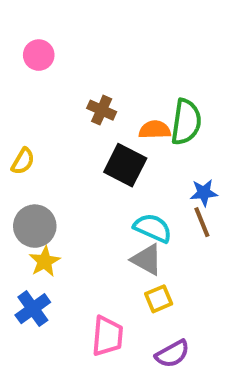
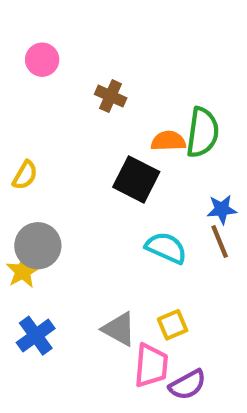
brown cross: (102, 110) -> (111, 96), moved
gray triangle: (147, 259) -> (119, 329), moved
yellow star: (45, 261) -> (23, 271), moved
pink trapezoid: (108, 336) -> (151, 365), moved

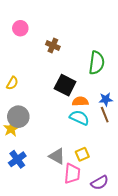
orange semicircle: (168, 141) -> (80, 101), moved
purple semicircle: (188, 385) -> (100, 183), moved

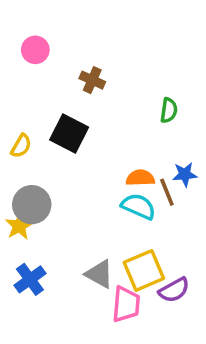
green semicircle: (97, 63) -> (169, 110), size x0.6
black square: (65, 85) -> (69, 133), moved
brown line: (105, 115) -> (167, 192), moved
yellow square: (82, 154) -> (144, 270), size x1.6
purple semicircle: (100, 183) -> (174, 290), moved

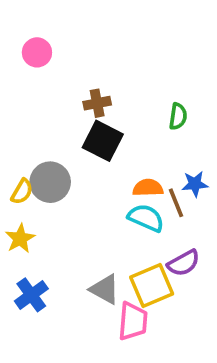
brown cross: (92, 80) -> (97, 103), moved, turned -35
black square: (69, 133) -> (103, 141), moved
yellow semicircle: (21, 146) -> (22, 192), moved
gray circle: (32, 205) -> (50, 182), moved
purple semicircle: (174, 290) -> (184, 263), moved

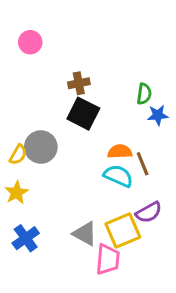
blue star: (195, 184) -> (158, 115), moved

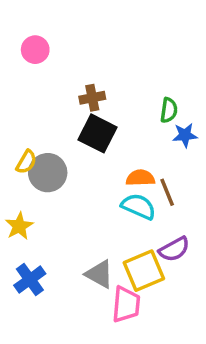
yellow semicircle: (18, 155) -> (26, 162), moved

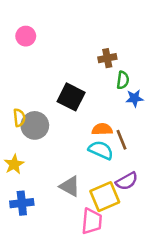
brown cross: (92, 98) -> (107, 58), moved
yellow semicircle: (26, 162) -> (19, 118), turned -36
gray triangle: (99, 274) -> (70, 186), moved
blue cross: (30, 280) -> (22, 203), turned 30

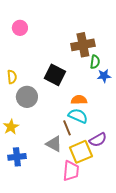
brown cross: (107, 58) -> (83, 45), size x1.6
yellow semicircle: (19, 118) -> (12, 77), moved
brown line: (122, 140) -> (67, 128), moved

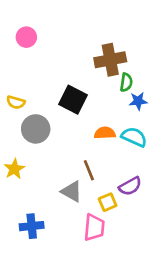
yellow semicircle: (12, 77) -> (16, 102), turned 112
cyan semicircle: (78, 116) -> (134, 137), moved
yellow square: (81, 152) -> (108, 202), size x0.6
blue cross: (17, 157) -> (32, 226), moved

